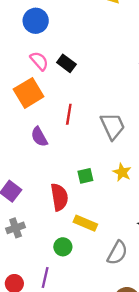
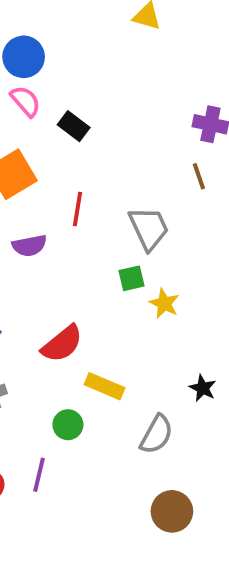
pink semicircle: (39, 61) -> (26, 101), moved
purple semicircle: (39, 137) -> (29, 246), turned -72
green square: (85, 176) -> (131, 278), moved
red semicircle: (59, 197) -> (62, 344), turned 60

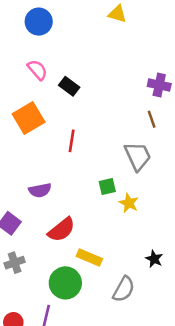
blue circle: (24, 57) -> (39, 22), moved
gray trapezoid: (149, 228) -> (138, 156), moved
purple semicircle: (29, 246) -> (40, 190), moved
green circle: (68, 425) -> (65, 283), size x1.6

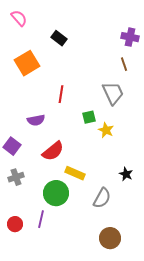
pink semicircle: (37, 70) -> (19, 18), moved
red line: (72, 141) -> (61, 94), moved

